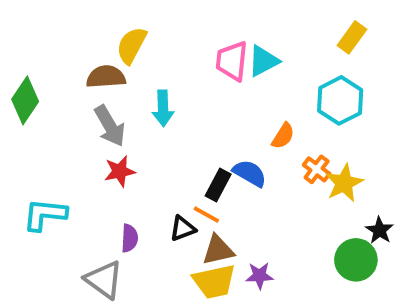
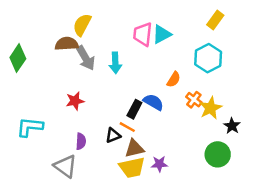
cyan arrow: (163, 108) -> (115, 63), moved
gray arrow: (110, 126) -> (86, 58), moved
black star: (380, 230) -> (232, 126), moved

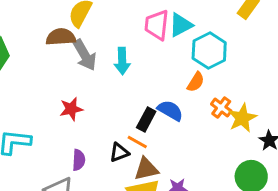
cyan hexagon: (208, 58) -> (209, 50), moved

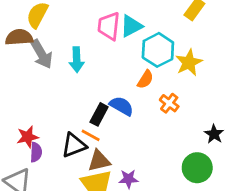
red star: (71, 109) -> (28, 137), moved
yellow star: (242, 118) -> (189, 63), moved
black triangle: (119, 152) -> (74, 145), size x1.4

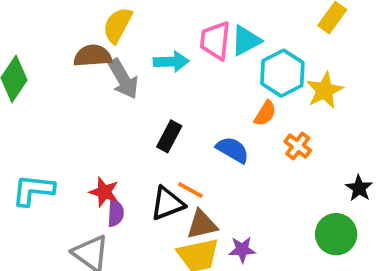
cyan arrow: (77, 60) -> (171, 62), moved, turned -90
black rectangle: (99, 114) -> (169, 136), moved
red star: (28, 137) -> (104, 192), turned 30

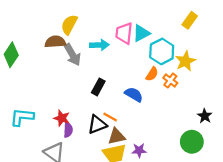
orange cross: (298, 146) -> (170, 80), moved

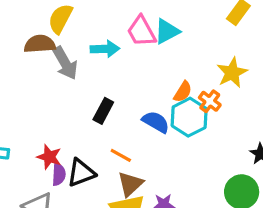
pink trapezoid: (124, 33) -> (141, 31), turned -35
cyan hexagon: (162, 51) -> (189, 117), moved
black triangle: (97, 125) -> (81, 173), moved
brown triangle: (117, 136) -> (130, 184), turned -30

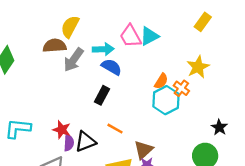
gray arrow: (65, 63) -> (74, 60), turned 65
blue semicircle: (156, 122) -> (111, 67), moved
brown triangle: (130, 184) -> (143, 150), moved

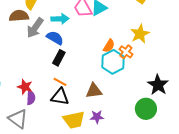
blue semicircle: (111, 67) -> (55, 38), moved
black star: (219, 127) -> (158, 85), size x1.5
orange line: (115, 129) -> (60, 82), moved
black triangle: (85, 142) -> (60, 97), moved, turned 30
brown triangle: (143, 150) -> (94, 91), moved, turned 36

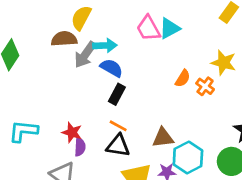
cyan arrow: (60, 19) -> (105, 45), moved
yellow star: (140, 34) -> (224, 63), turned -30
cyan hexagon: (113, 62) -> (188, 157), moved

